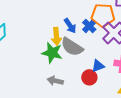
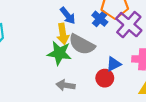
blue arrow: (70, 26) -> (68, 16), moved

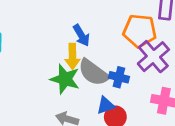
blue cross: (100, 19) -> (119, 77), moved, turned -35
blue triangle: (114, 64) -> (106, 105), moved

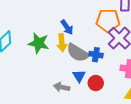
green star: (65, 79) -> (39, 43), moved
blue triangle: (106, 105) -> (79, 76), moved, turned -40

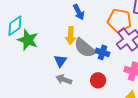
blue arrow: (67, 27) -> (79, 12), moved
green star: (39, 43) -> (28, 40), moved
blue triangle: (79, 76) -> (60, 61), moved

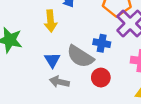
yellow arrow: (71, 36) -> (50, 21), moved
gray semicircle: (85, 48) -> (80, 56), moved

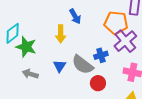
blue cross: (102, 43) -> (101, 55), turned -32
gray arrow: (59, 82) -> (30, 74), moved

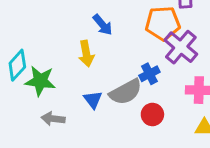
gray semicircle: (83, 65) -> (126, 92), turned -55

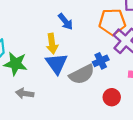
blue triangle: (93, 100) -> (57, 64), moved, size x1.5
red circle: (152, 114) -> (112, 97), moved

